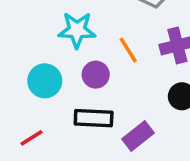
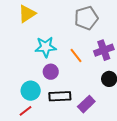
purple circle: (96, 75) -> (51, 72), moved
cyan circle: (45, 81) -> (31, 91), moved

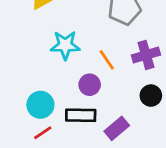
purple circle: (51, 72) -> (90, 85), moved
red line: (26, 111) -> (43, 133), moved

